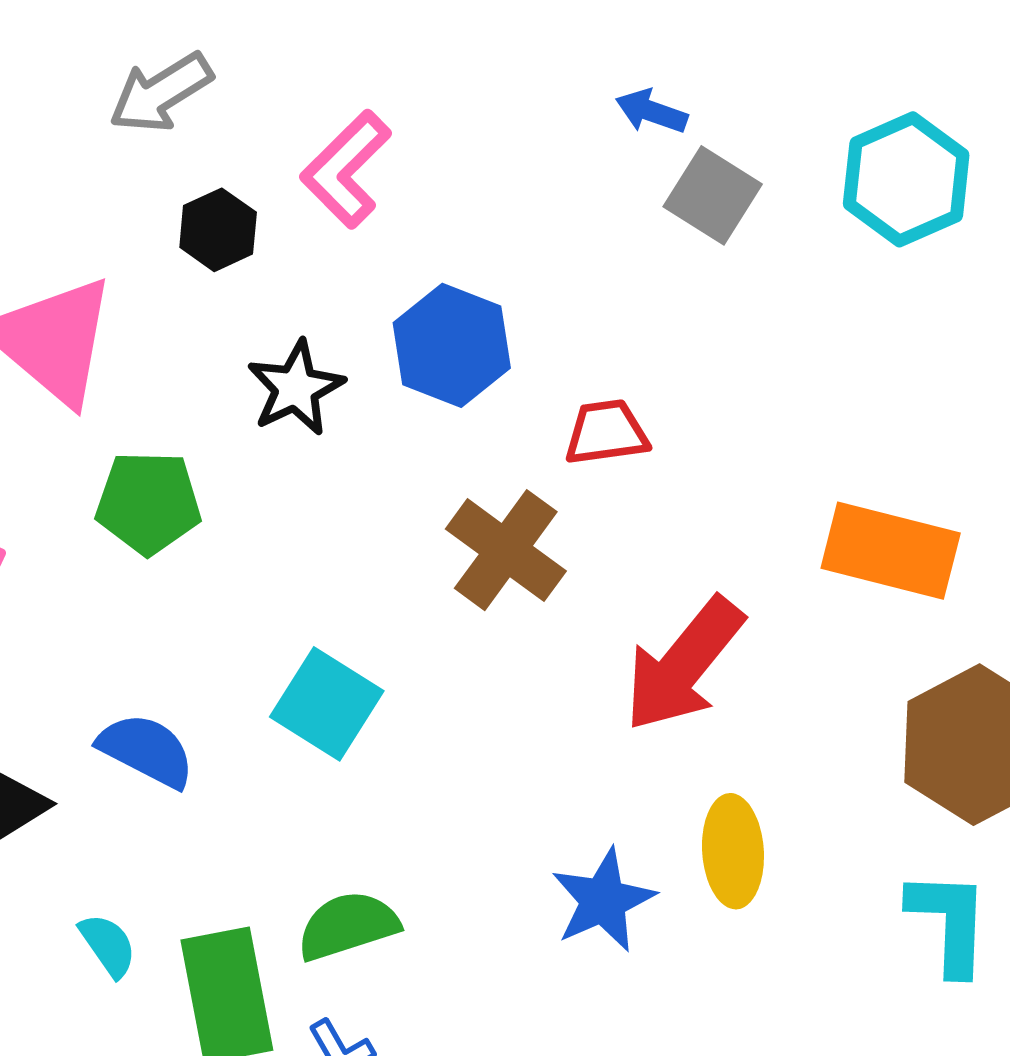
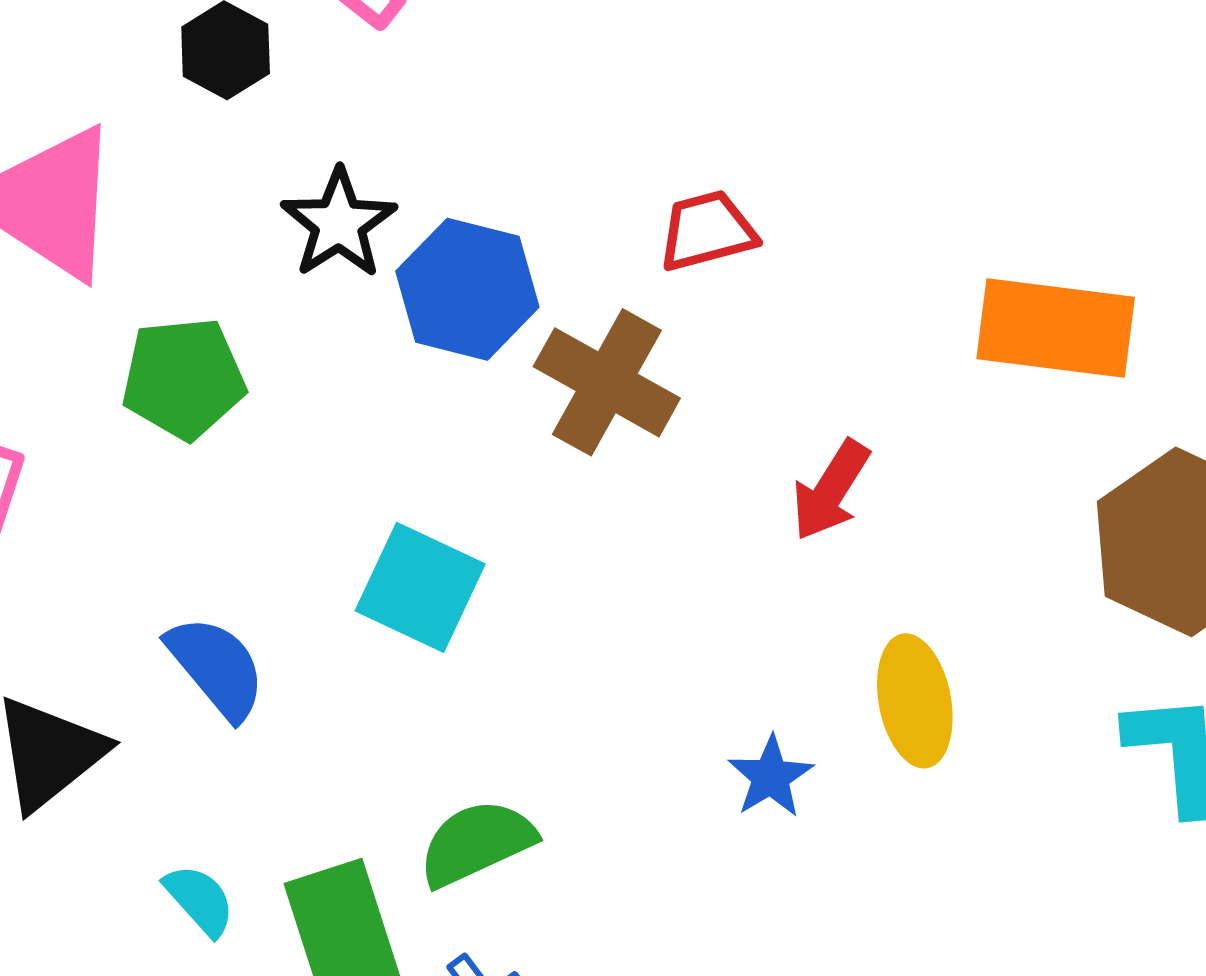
blue hexagon: (452, 345) -> (467, 289), moved
red arrow: (684, 664) -> (831, 490), size x0.6
blue semicircle: (146, 750) -> (216, 667), turned 30
blue star: (603, 900) -> (771, 777), size x0.7

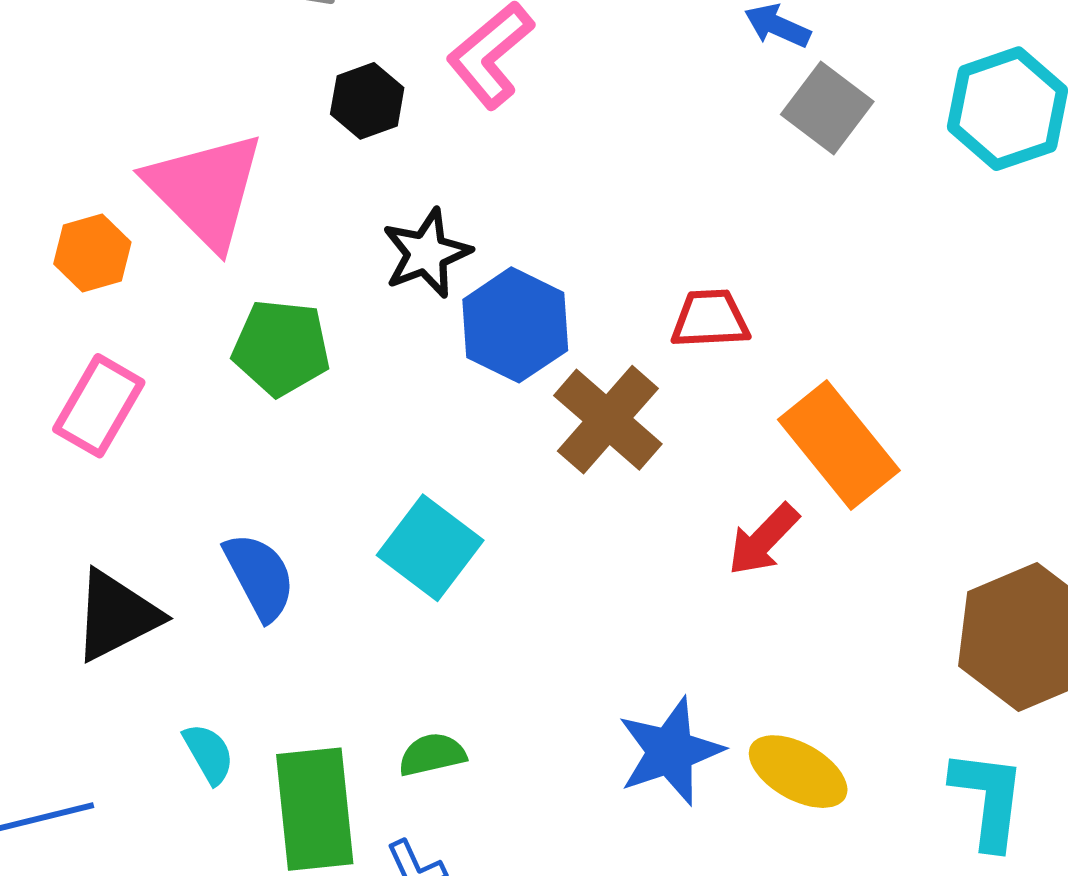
orange rectangle: (1056, 328) -> (839, 445), moved, turned 32
yellow ellipse: (915, 701) -> (798, 772), moved, turned -62
blue star: (771, 777) -> (670, 751), size x1.6
green semicircle: (477, 843) -> (432, 755), size x0.7

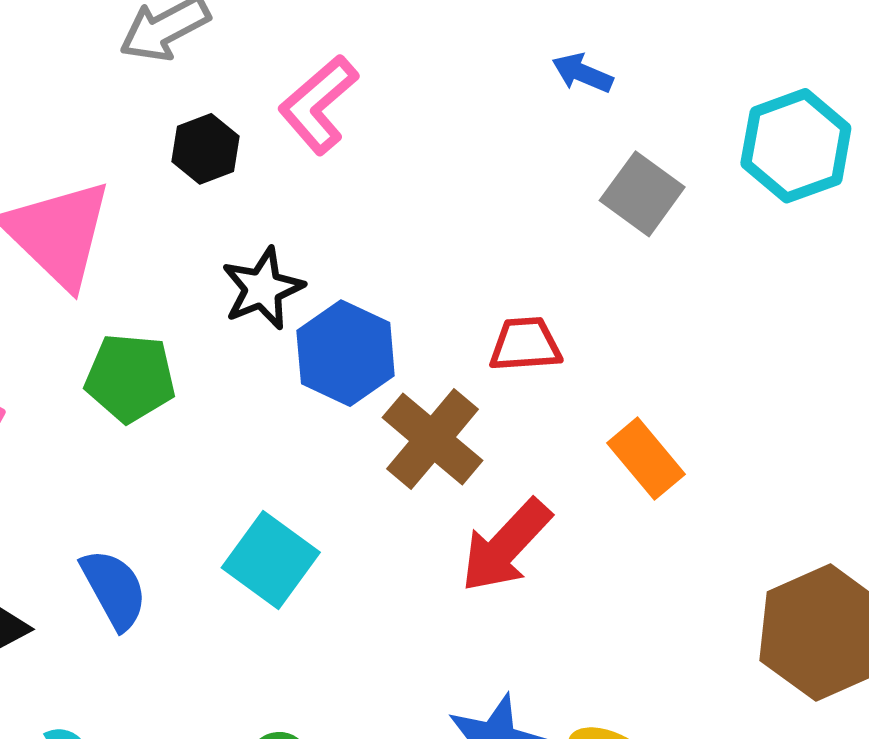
gray square: (827, 108) -> (642, 194), moved
orange rectangle: (839, 445) -> (646, 459), size x0.7
red arrow: (763, 540) -> (506, 546), moved, size x1.4

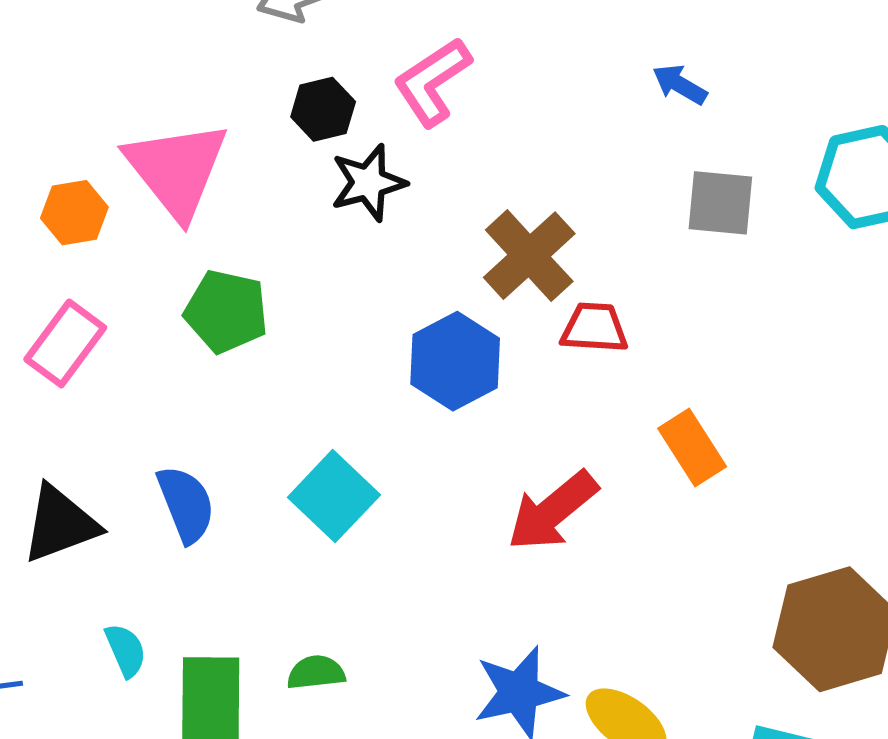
gray square: (642, 194) -> (720, 203), turned -38
black star: (263, 288) -> (368, 183), moved
blue hexagon: (346, 353) -> (455, 361), moved
brown cross: (433, 439) -> (529, 256), moved

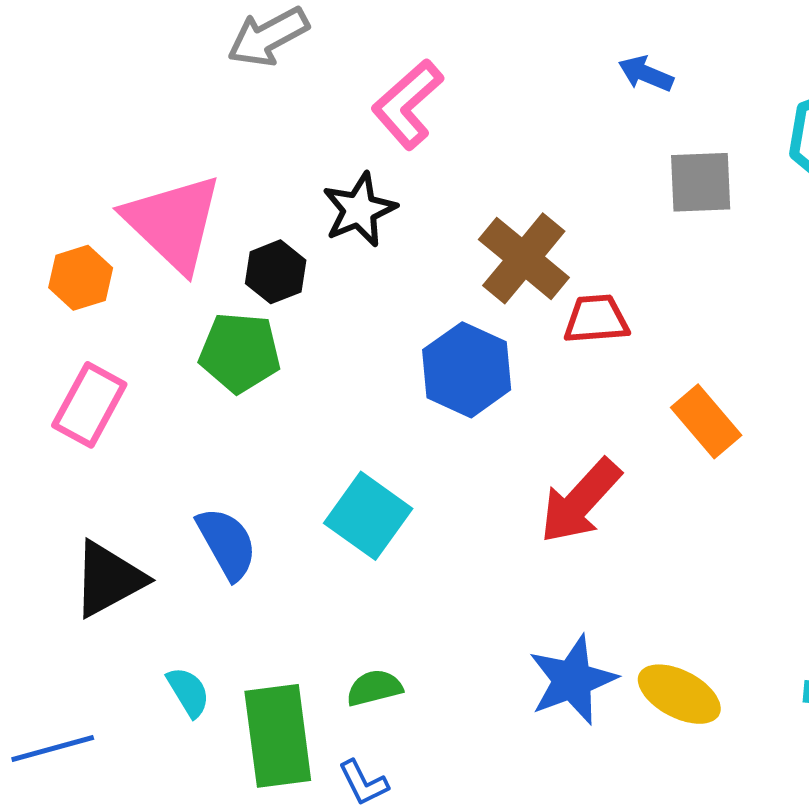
black hexagon: (323, 109) -> (276, 272), moved

